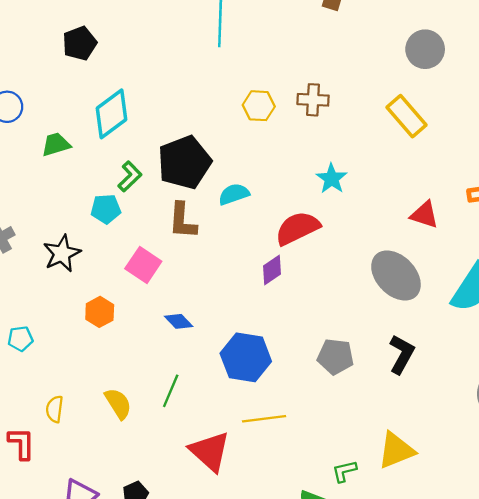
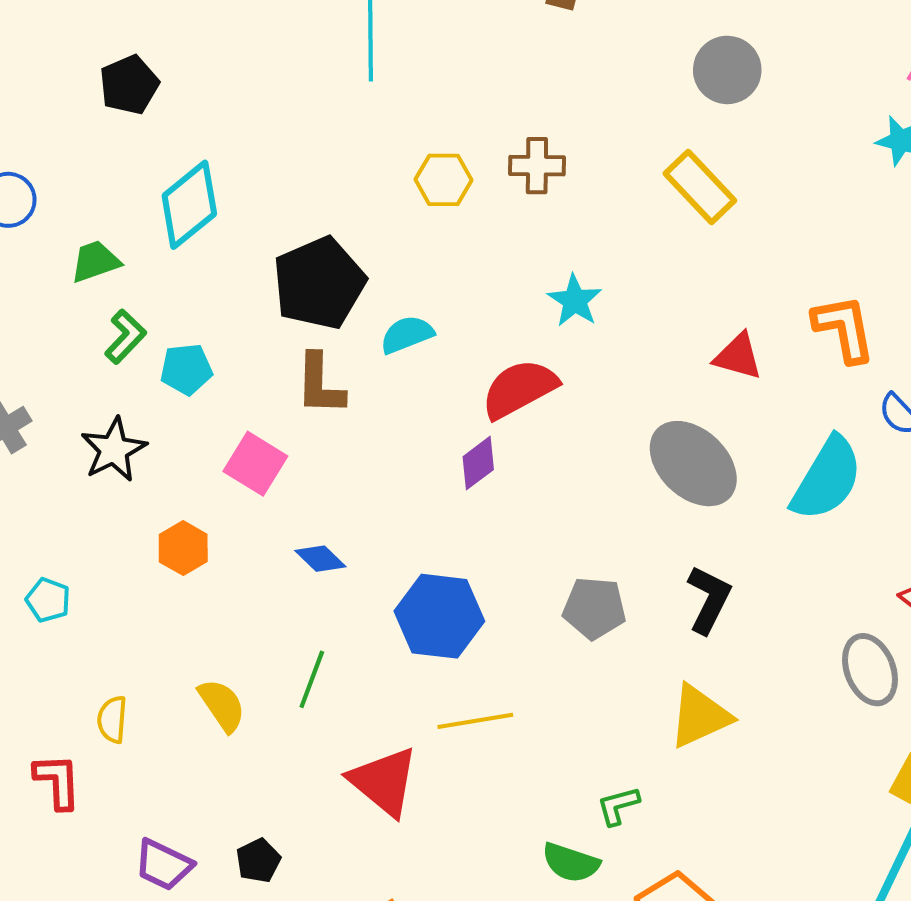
green L-shape: (130, 176) -> (125, 337), moved
cyan pentagon: (20, 339) -> (48, 600), turned 30
yellow triangle: (396, 450) -> (700, 716), moved

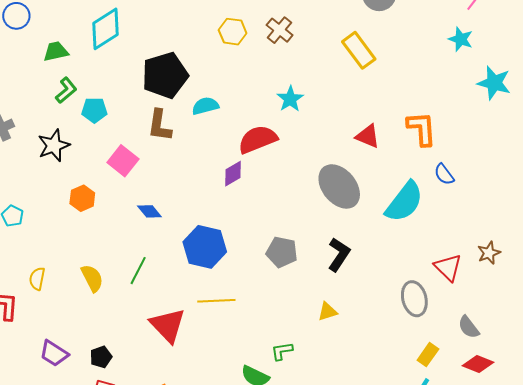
brown cross: (537, 166) -> (280, 30), turned 32
yellow triangle: (700, 716) -> (327, 312), size x0.6

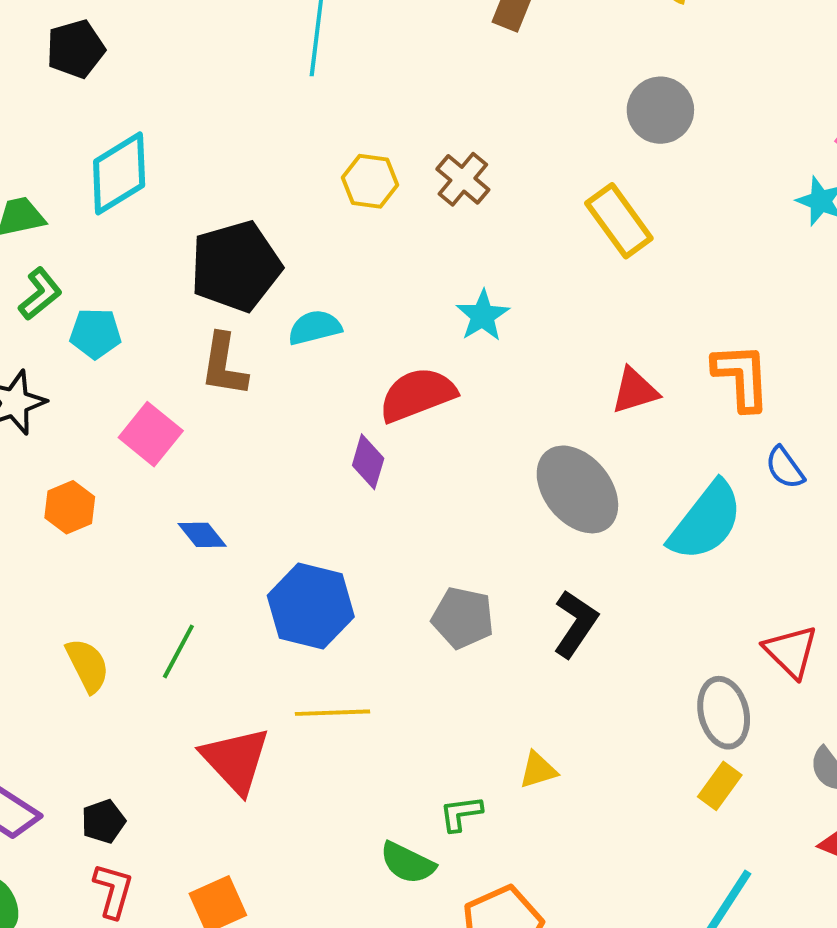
red triangle: (368, 136) -> (635, 391), turned -40
purple diamond: (233, 174) -> (368, 462), turned -44
yellow triangle: (327, 312) -> (538, 770), moved
yellow rectangle: (428, 355) -> (720, 786), moved

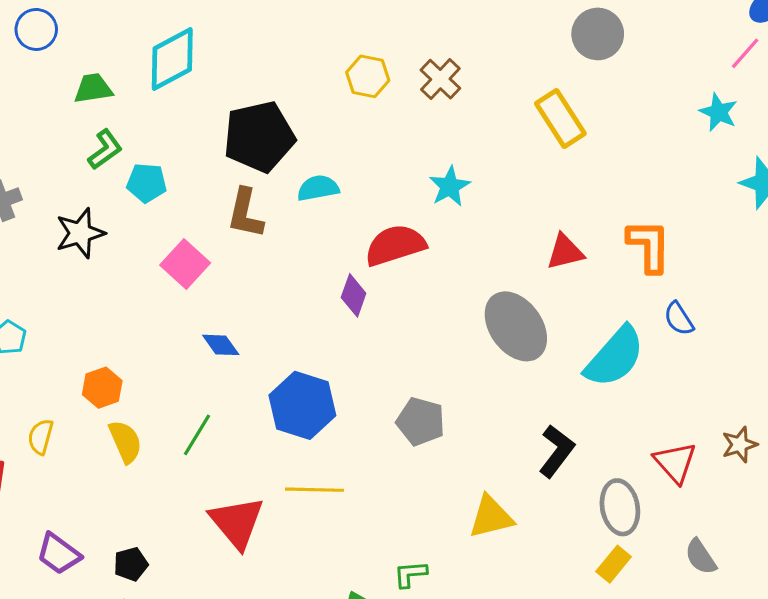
orange hexagon: (70, 507) -> (102, 388), moved
black L-shape: (575, 624) -> (557, 451), moved
yellow triangle: (538, 770) -> (491, 517), moved, size x1.5

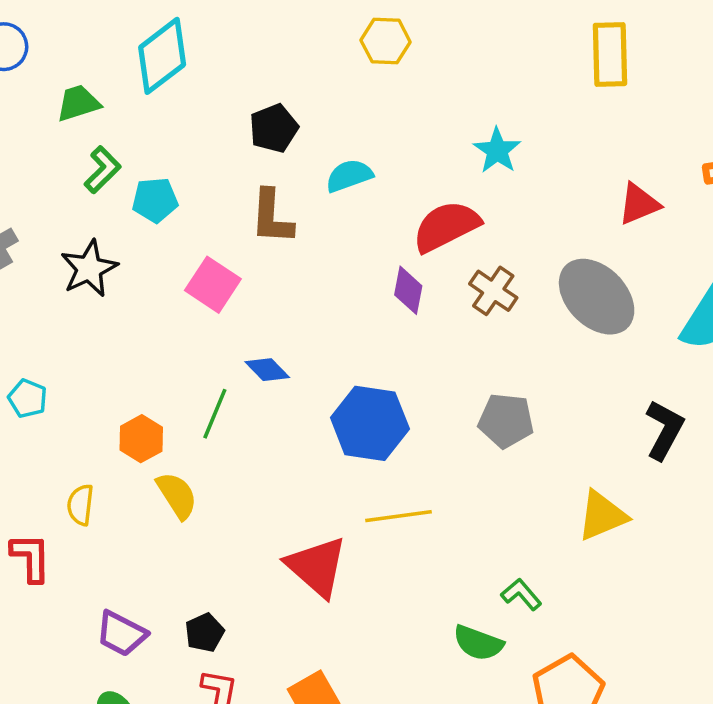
brown cross: (440, 79) -> (493, 291), moved
yellow rectangle: (560, 118) -> (610, 54), turned 40
black pentagon: (259, 137) -> (274, 128), size x0.6
green line: (197, 435) -> (215, 414), moved
green L-shape: (410, 574) -> (521, 594), turned 63

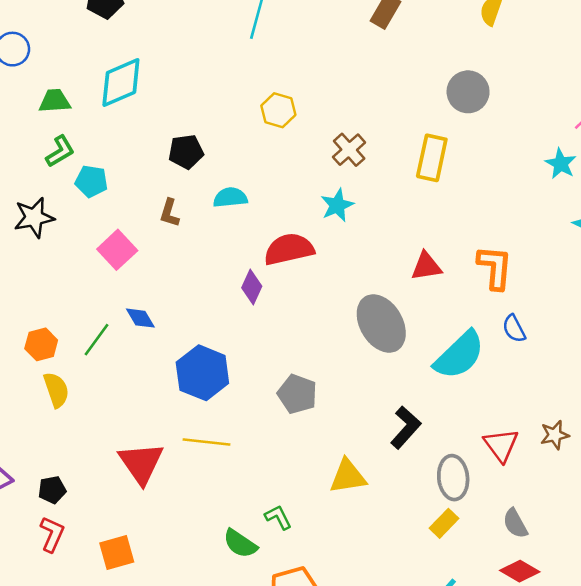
brown L-shape: (272, 217) -> (170, 213), size x0.7
brown cross: (493, 291) -> (349, 150), moved

